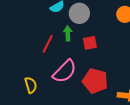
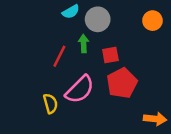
red pentagon: (95, 81) -> (122, 83), moved, turned 30
yellow semicircle: (31, 85) -> (50, 104), moved

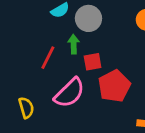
red square: (110, 55) -> (93, 62), moved
yellow semicircle: (50, 104) -> (26, 108), moved

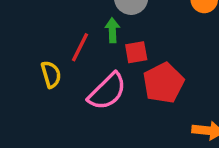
yellow semicircle: (26, 108) -> (51, 74), moved

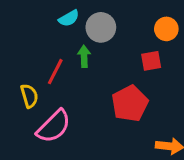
red square: (136, 52) -> (151, 61), moved
pink semicircle: (107, 91) -> (54, 126), moved

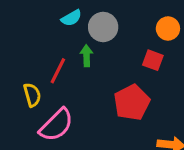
red square: (151, 61) -> (153, 60), turned 30

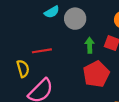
green arrow: (87, 56) -> (90, 45), moved
red line: (58, 71) -> (42, 51), turned 54

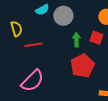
yellow semicircle: (23, 69) -> (16, 29), moved

